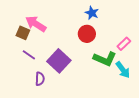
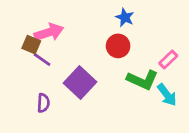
pink arrow: (36, 24) -> (49, 32), turned 130
purple line: (29, 55) -> (42, 59), moved
purple semicircle: (40, 79) -> (43, 103), moved

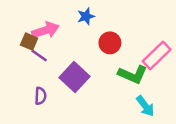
blue star: (125, 17) -> (86, 16), moved, turned 30
pink rectangle: (168, 59) -> (157, 55), size x1.6
cyan arrow: (167, 95) -> (145, 106), moved

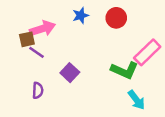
brown square: (29, 42) -> (27, 39), turned -35
red circle: (110, 43) -> (116, 18), moved
purple square: (75, 77) -> (70, 73), size x0.7

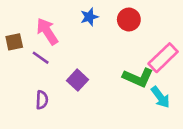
pink arrow: (42, 29) -> (47, 31), turned -105
brown square: (27, 39) -> (14, 42), moved
cyan arrow: (136, 100) -> (160, 97), moved

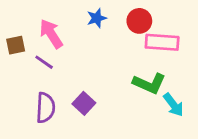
pink rectangle: (163, 58) -> (162, 42), moved, turned 48
purple square: (77, 80) -> (84, 103), moved
purple semicircle: (42, 100) -> (45, 108), size x1.5

